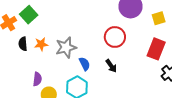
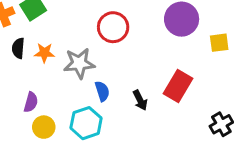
red circle: (115, 37) -> (113, 27), moved
red rectangle: (156, 49) -> (178, 86), moved

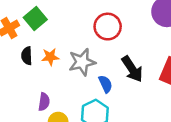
black arrow: (140, 100) -> (132, 69), moved, size x1.5

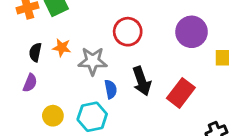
black semicircle: (27, 56) -> (35, 52), moved
purple semicircle: (44, 102) -> (30, 83), moved

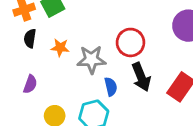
red circle: (128, 32) -> (130, 42), moved
black semicircle: (35, 52) -> (30, 38), moved

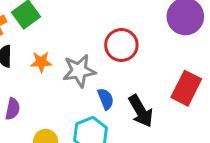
black arrow: (141, 77) -> (141, 111), moved

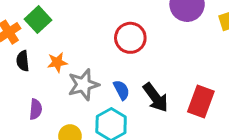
gray star: (79, 71) -> (83, 85), moved
red rectangle: (186, 88) -> (201, 102), moved

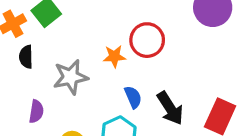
orange star: (57, 62) -> (114, 56), moved
gray star: (83, 85) -> (71, 77), moved

